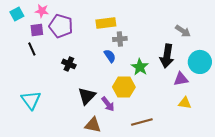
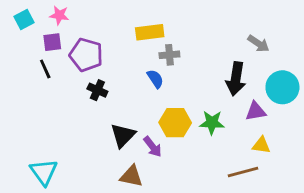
purple pentagon: (61, 26) -> (86, 55), moved
green star: (140, 67) -> (212, 123), moved, turned -30
cyan triangle: (31, 100) -> (44, 172), moved
brown line: (142, 122) -> (243, 172), moved

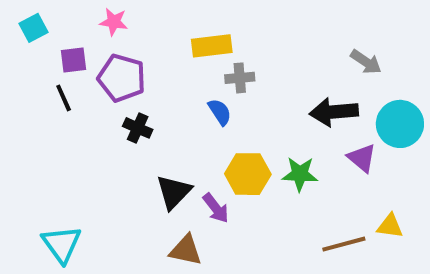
pink star: (59, 15) -> (114, 22), moved
black arrow: (236, 79) -> (334, 112), turned 76
purple triangle: (256, 111) -> (362, 158), turned 50
yellow triangle: (261, 145) -> (390, 226), moved

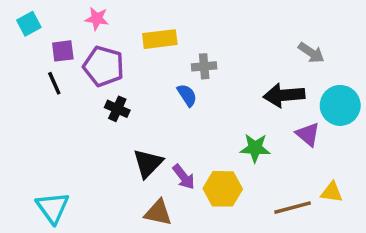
yellow rectangle: (212, 46) -> (160, 39), moved
yellow hexagon: (248, 174) -> (223, 189), moved

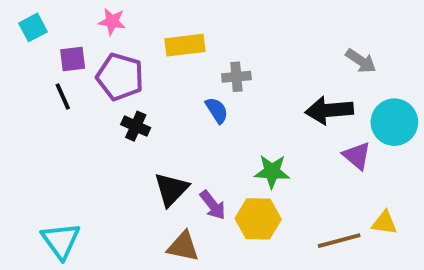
green star: (255, 148) -> (272, 172), moved

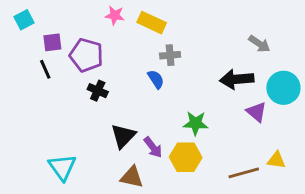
pink star: (112, 21) -> (115, 15), moved
yellow rectangle: (185, 45) -> (152, 23), moved, turned 32
cyan triangle: (61, 241) -> (62, 167), moved

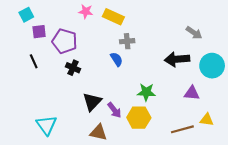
cyan square: (24, 20) -> (26, 15), moved
black line: (45, 69) -> (34, 61), moved
purple triangle: (257, 112) -> (192, 93), moved, turned -35

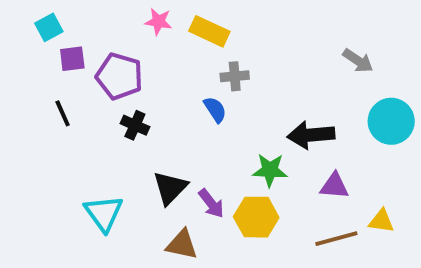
black arrow: (177, 59) -> (311, 135), moved
purple triangle: (192, 93) -> (334, 186), moved
cyan triangle: (46, 125) -> (104, 213), moved

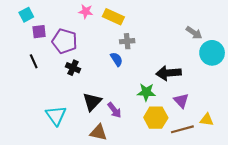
cyan circle: (391, 121) -> (212, 53), moved
purple triangle: (334, 186) -> (181, 101), turned 42
yellow hexagon: (256, 217) -> (156, 118), moved

